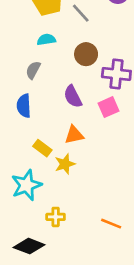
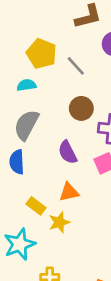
cyan semicircle: (46, 40) -> (26, 85), moved
gray semicircle: (33, 70) -> (26, 125), size x1.6

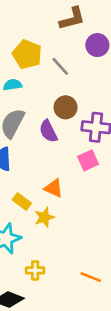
purple semicircle: (68, 152) -> (48, 131), moved
orange triangle: (69, 192) -> (54, 188), turned 36

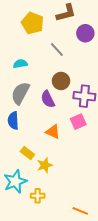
yellow pentagon: (27, 54) -> (33, 23), moved
orange triangle: (54, 188) -> (53, 132), moved
yellow cross: (35, 270) -> (38, 196), moved

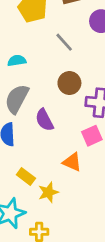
purple semicircle: (48, 99) -> (44, 120), moved
orange triangle: (53, 132) -> (72, 162), moved

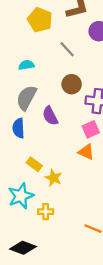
orange triangle: (72, 162) -> (86, 152), moved
yellow star: (48, 192) -> (54, 178), turned -30

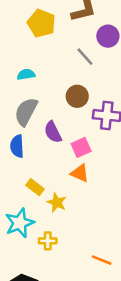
gray line: (67, 49) -> (85, 57), moved
pink square: (91, 129) -> (81, 147), moved
orange triangle: (86, 152) -> (80, 173), moved

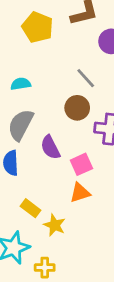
gray line: (85, 57) -> (86, 78), moved
orange triangle: (80, 173) -> (80, 193), turned -42

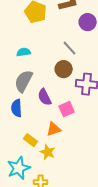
orange triangle: (80, 193) -> (54, 129), moved

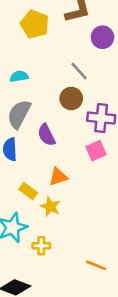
pink square: (67, 109) -> (96, 151), moved

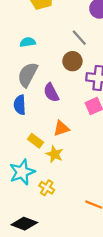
yellow cross: (41, 246) -> (47, 188), turned 32

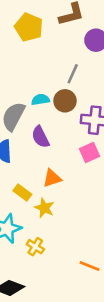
gray line: (79, 38) -> (73, 74), turned 66
cyan semicircle: (28, 42) -> (40, 100), moved

